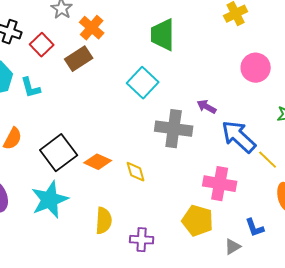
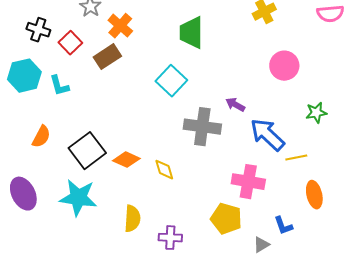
yellow line: (268, 160) -> (296, 158), turned -55
cyan star: (50, 200) -> (78, 198), turned 30

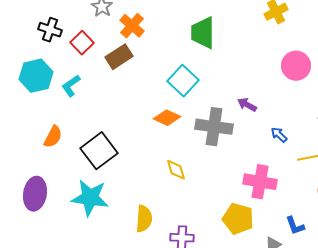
cyan L-shape: (59, 86) -> (71, 86), turned 70
blue arrow: (267, 135) -> (279, 135), size x0.5
orange diamond: (126, 160) -> (167, 118), moved
purple ellipse: (23, 194) -> (35, 194), turned 36

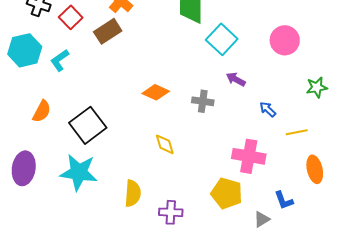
cyan square: (183, 81) -> (222, 39), moved
gray cross: (214, 127) -> (203, 101), size x0.6

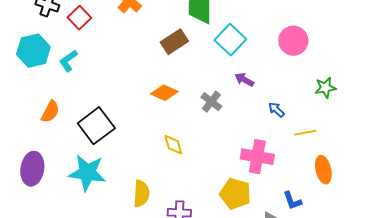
brown rectangle: (108, 31) -> (174, 42), moved
gray cross: (203, 101) -> (211, 102), turned 30

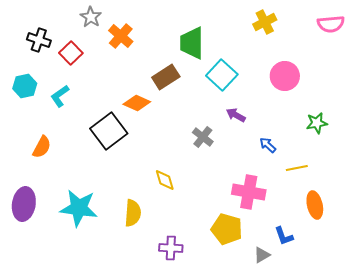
cyan hexagon: (33, 51) -> (25, 86), size x0.7
orange diamond: (164, 93) -> (137, 103), moved
black square: (96, 126) -> (109, 131), moved
yellow semicircle: (141, 194) -> (133, 213), moved

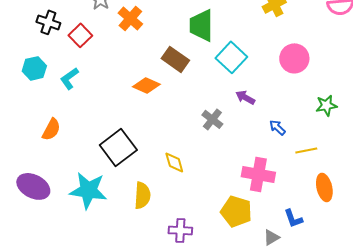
brown rectangle: (166, 77) -> (175, 59), turned 68
black square: (109, 131) -> (118, 147), moved
purple ellipse: (24, 204) -> (33, 186), turned -72

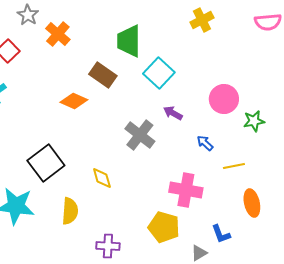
pink circle: (294, 58) -> (224, 99), moved
gray cross: (212, 119) -> (140, 135), size x1.4

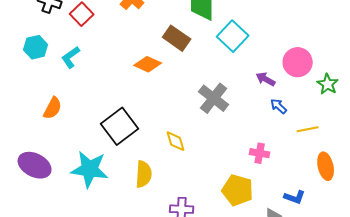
purple arrow: (173, 113) -> (266, 79), moved
green star: (254, 121) -> (328, 84), turned -30
pink cross: (186, 190) -> (260, 153), size x0.6
blue L-shape: (221, 234) -> (295, 197), turned -50

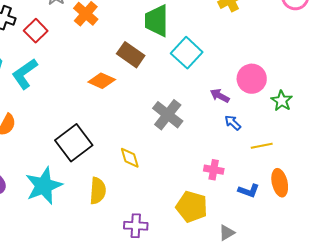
cyan L-shape: (71, 57) -> (25, 74), size x1.4
cyan star: (90, 169) -> (44, 186), turned -30
blue L-shape: (295, 197) -> (249, 191), moved

